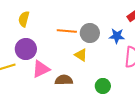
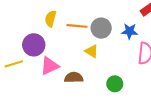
yellow semicircle: (24, 19) -> (51, 19), moved

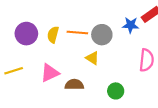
yellow semicircle: (51, 19) -> (53, 35), moved
blue star: (130, 31) -> (131, 25), moved
purple circle: (34, 45) -> (26, 34), moved

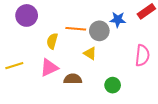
blue star: (131, 25) -> (118, 20), moved
purple circle: (26, 34) -> (27, 15), moved
yellow semicircle: (53, 35) -> (52, 41), moved

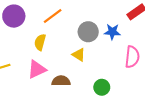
blue star: (118, 20) -> (112, 32), moved
orange line: (76, 29) -> (53, 16), moved, turned -42

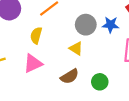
brown semicircle: (61, 81) -> (70, 76), moved, turned 150

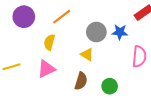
brown semicircle: (70, 76) -> (81, 81), turned -42

